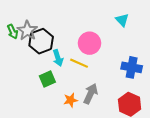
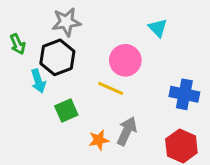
cyan triangle: (122, 20) -> (158, 28), moved
gray star: (27, 31) -> (66, 22), moved, turned 30
cyan arrow: (58, 58) -> (38, 81), moved

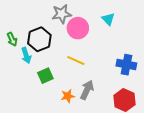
gray star: (66, 22) -> (62, 14), moved
green arrow: (18, 44) -> (12, 39), moved
pink circle: (125, 60) -> (78, 28), moved

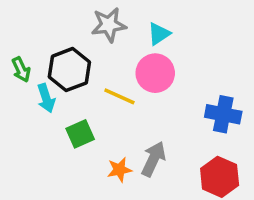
cyan triangle: (108, 19) -> (159, 34), moved, turned 40
pink circle: (78, 28) -> (155, 73), moved
yellow line: (76, 61) -> (119, 96), moved

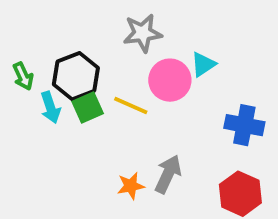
gray star: (109, 25) -> (142, 33), moved
cyan triangle: (159, 34) -> (203, 64), moved
green square: (80, 134) -> (88, 107), moved

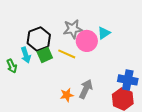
gray star: (142, 33) -> (73, 29), moved
green arrow: (23, 76) -> (12, 66), moved
blue cross: (244, 125) -> (128, 80), moved

